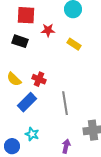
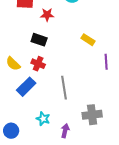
black rectangle: (20, 41) -> (39, 40), moved
yellow rectangle: (74, 44) -> (88, 40), moved
cyan star: (32, 134) -> (43, 119), moved

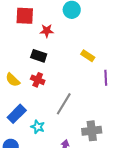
blue rectangle: (26, 87) -> (17, 114), moved
gray line: (64, 88) -> (64, 104), turned 40
cyan star: (43, 119) -> (38, 127), moved

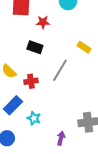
red cross: (38, 80) -> (31, 81), moved, turned -32
gray line: (64, 104) -> (60, 70), moved

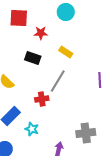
yellow rectangle: (84, 47) -> (66, 52), moved
red cross: (31, 81) -> (42, 99), moved

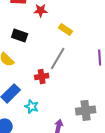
black rectangle: (33, 58) -> (20, 35), moved

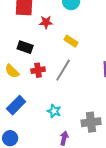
red cross: (42, 76) -> (38, 70), moved
cyan star: (32, 106) -> (54, 111), moved

